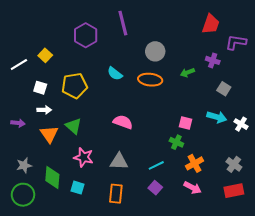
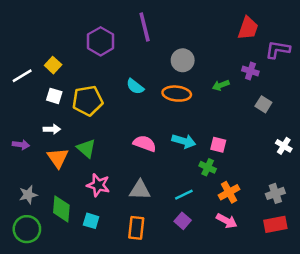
white square: (40, 88) -> (54, 96), moved
cyan arrow: (217, 117) -> (184, 141), moved
gray cross: (234, 164) -> (275, 193), turned 35

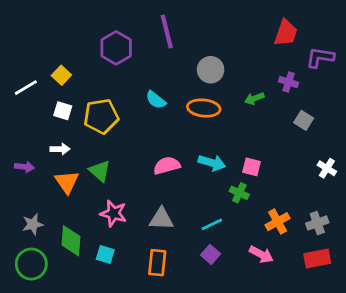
pink semicircle: (145, 144) -> (167, 166), turned -35
orange cross: (229, 192) -> (278, 222), moved

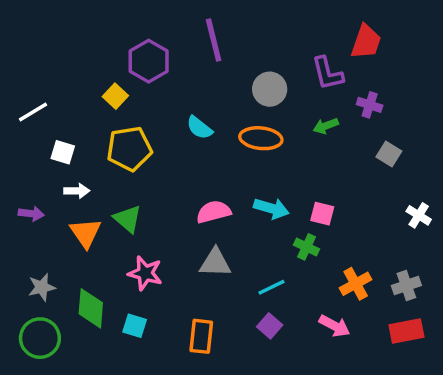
purple L-shape: (320, 57) -> (327, 73), moved, turned -112
yellow square: (61, 75) -> (115, 96), moved
white square: (63, 111) -> (63, 152), moved
gray triangle: (161, 219) -> (215, 263), moved

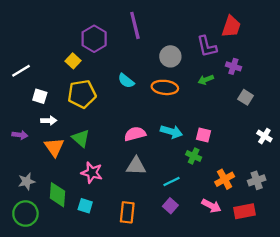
red rectangle: (406, 331) -> (244, 211), moved

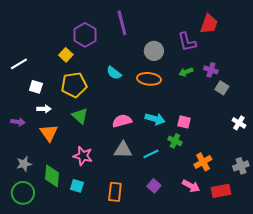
purple cross: (233, 66) -> (211, 70), moved
green triangle: (81, 138) -> (80, 116), moved
gray cross: (257, 180) -> (241, 166), moved
cyan line: (171, 181) -> (151, 154), moved

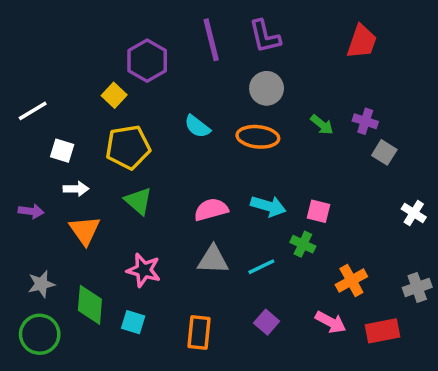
purple L-shape: (187, 42) -> (265, 36), moved
green arrow: (186, 72) -> (322, 125), turned -120

